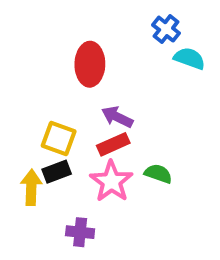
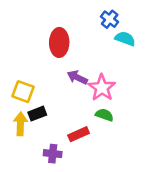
yellow square: (59, 138) -> (23, 92), moved
red rectangle: (113, 144) -> (79, 134), moved
pink star: (111, 181) -> (102, 88), moved

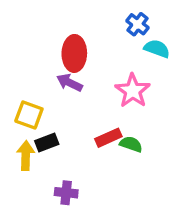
purple arrow: (77, 77) -> (69, 83), moved
pink star: (102, 88) -> (133, 91), moved
red rectangle: (79, 134) -> (108, 138), moved

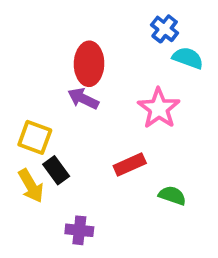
black rectangle: (47, 143) -> (56, 170), turned 75
green semicircle: (131, 144) -> (172, 195), moved
yellow arrow: (26, 155) -> (31, 186), turned 148

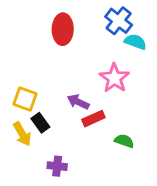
blue cross: (165, 29) -> (119, 21), size x1.4
red ellipse: (89, 64) -> (63, 29), moved
purple arrow: (83, 99) -> (78, 102), moved

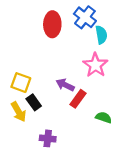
blue cross: (119, 21) -> (85, 17), moved
cyan semicircle: (135, 42) -> (101, 35), moved, turned 60
red rectangle: (93, 119) -> (78, 99), turned -30

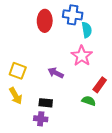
blue cross: (85, 17) -> (73, 15), turned -30
red rectangle: (78, 99) -> (100, 85), moved
black rectangle: (34, 102) -> (46, 103), moved, turned -48

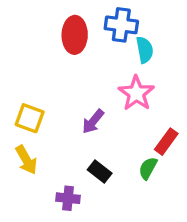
purple arrow: (56, 73) -> (93, 122), turned -77
green semicircle: (89, 101) -> (148, 168), turned -80
black rectangle: (46, 103) -> (100, 172), moved, turned 32

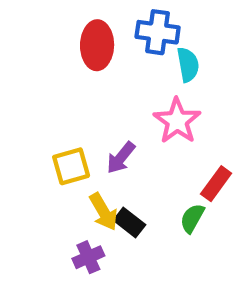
yellow square: (30, 118) -> (71, 166), moved, turned -36
yellow arrow: (26, 160) -> (104, 212), moved
purple cross: (68, 198) -> (88, 257), turned -30

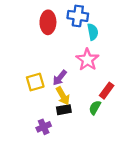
yellow arrow: (104, 212) -> (63, 96), moved
black rectangle: (129, 223) -> (64, 110), turned -48

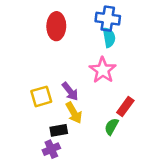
blue cross: (78, 16) -> (108, 19), moved
purple arrow: (60, 78) -> (70, 91), turned -77
black rectangle: (64, 110) -> (59, 130), moved

